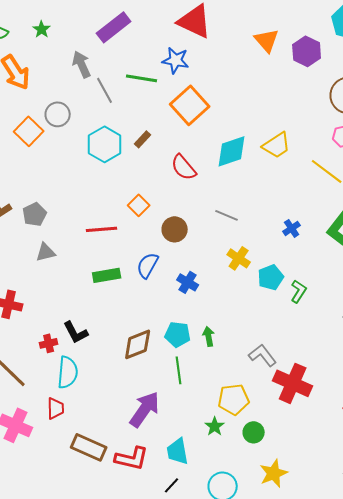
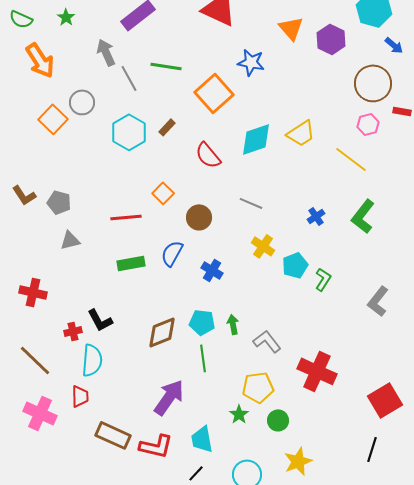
blue star: (176, 60) -> (251, 62), moved
gray pentagon: (35, 214) -> (59, 202), turned -30
gray L-shape: (263, 355) -> (267, 341), moved

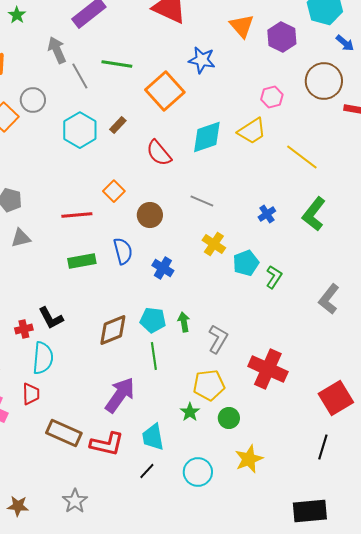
pink hexagon: (368, 124) -> (272, 97), moved
blue semicircle: (172, 253) -> (123, 251), turned 136
gray L-shape: (267, 341) -> (218, 339), turned 68

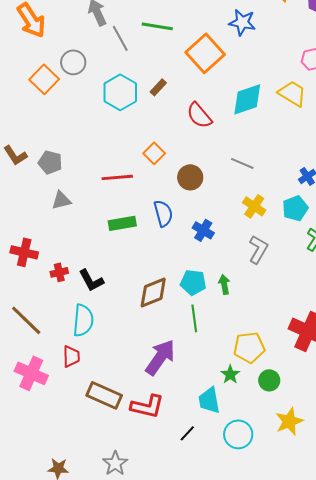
yellow trapezoid: (252, 131) -> (292, 93), turned -116
cyan pentagon: (246, 263) -> (295, 208), moved
red cross: (24, 329) -> (59, 272), moved
gray L-shape: (218, 339) -> (258, 249), moved
cyan trapezoid: (153, 437) -> (209, 400), moved

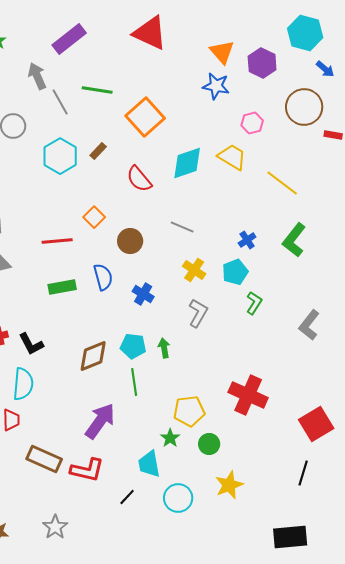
blue star: (242, 22) -> (216, 86), moved

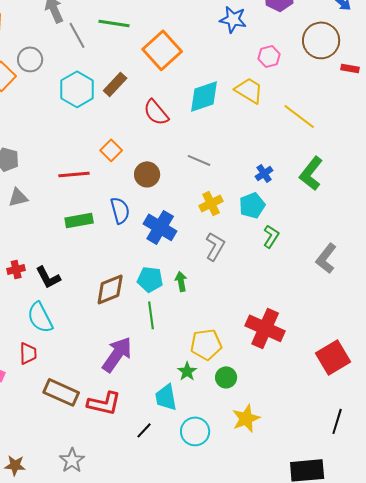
brown rectangle: (98, 151) -> (115, 84), size x1.4
yellow cross: (194, 270) -> (211, 203), turned 30
blue cross: (143, 294) -> (160, 227), size x1.5
cyan semicircle: (23, 384) -> (40, 317), turned 148
black line: (303, 473) -> (337, 421), moved

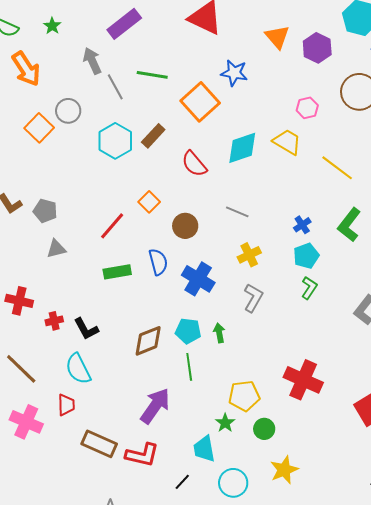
blue star: (233, 19) -> (234, 73), moved
red line: (74, 174) -> (112, 226), turned -44
cyan pentagon: (252, 205) -> (306, 256), moved

